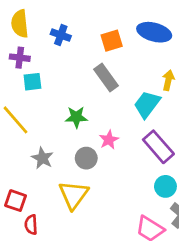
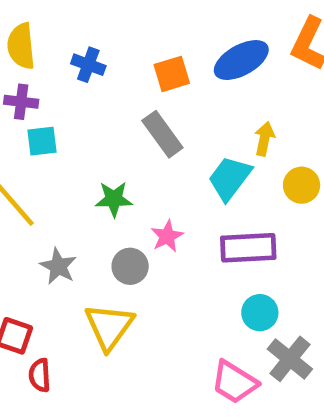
blue ellipse: (154, 32) -> (241, 60), turned -44
purple rectangle: (158, 147) -> (248, 248), turned -52

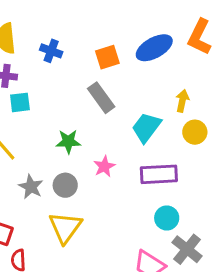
yellow arrow: (264, 139) -> (182, 101), moved
gray circle: (130, 266) -> (65, 185), moved

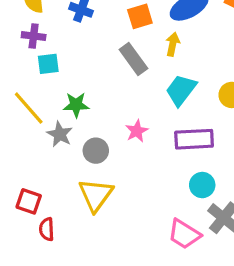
yellow arrow: (182, 101) -> (173, 44), moved
green star: (68, 141) -> (76, 105), moved
gray star: (31, 187) -> (60, 134), moved

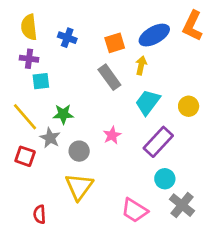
purple rectangle: (194, 139) -> (158, 142), turned -44
red square: (29, 201) -> (25, 156), moved
pink trapezoid: (184, 234) -> (134, 210), moved

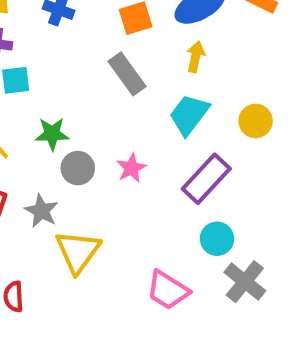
yellow arrow: (141, 65) -> (196, 57), moved
gray star: (50, 138) -> (41, 211), moved
gray circle: (79, 151) -> (78, 168), moved

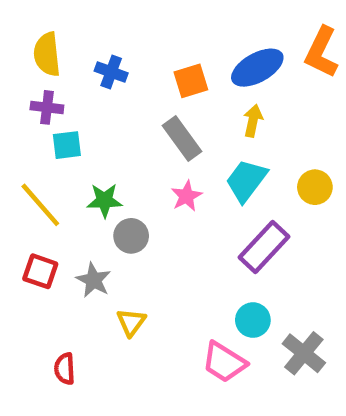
pink star: (131, 168) -> (186, 196), moved
cyan circle: (217, 239) -> (253, 320), moved
yellow triangle: (78, 252) -> (131, 322), size x0.6

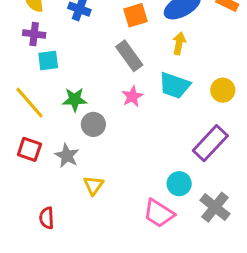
cyan trapezoid: (246, 181) -> (174, 85), turned -108
purple rectangle: (264, 247) -> (210, 143), moved

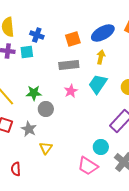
gray rectangle: (129, 56) -> (69, 65), turned -60
cyan square: (48, 61) -> (27, 52), moved
cyan trapezoid: (174, 85) -> (98, 84), turned 105

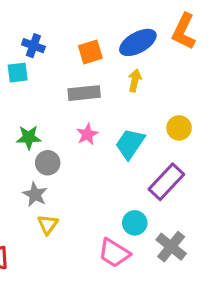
cyan trapezoid: (98, 84) -> (130, 144), moved
gray star: (29, 129) -> (35, 194), moved

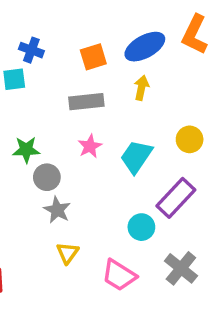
gray star: (35, 194) -> (57, 210), moved
cyan circle: (135, 223) -> (141, 227), moved
yellow triangle: (48, 224) -> (67, 253), moved

